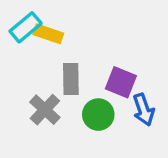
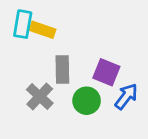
cyan rectangle: (26, 27) -> (23, 24), turned -40
blue arrow: (144, 110) -> (126, 96), turned -124

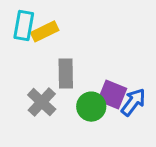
yellow rectangle: (43, 30) -> (45, 31), turned -45
purple square: (106, 72) -> (112, 95), moved

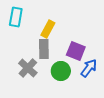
yellow rectangle: (45, 31) -> (48, 29), moved, turned -36
purple square: (112, 95) -> (76, 51), moved

